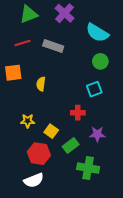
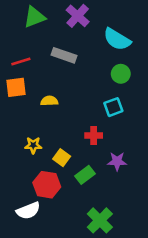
red line: (22, 43) -> (21, 61), moved
yellow semicircle: (41, 84) -> (49, 101), turned 80
green cross: (88, 168) -> (100, 220), moved, turned 35
white semicircle: (34, 180) -> (28, 211), moved

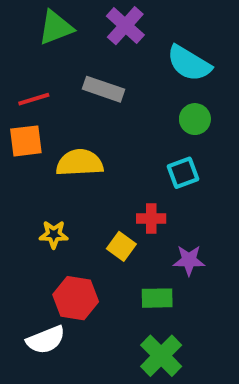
yellow semicircle: (49, 101) -> (80, 163), size x1.6
yellow square: (62, 158) -> (121, 246), moved
green rectangle: (85, 175) -> (157, 298), moved, turned 36

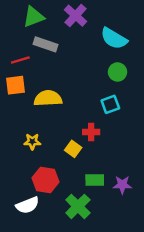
gray rectangle: (103, 89) -> (46, 44), moved
purple star: (189, 260) -> (122, 185), moved
green cross: (161, 356) -> (78, 206), moved

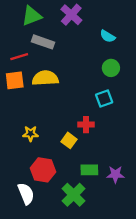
cyan semicircle: (114, 38) -> (108, 36), size x0.6
yellow semicircle: (48, 98) -> (45, 78), moved
white semicircle: (28, 205) -> (26, 194), turned -90

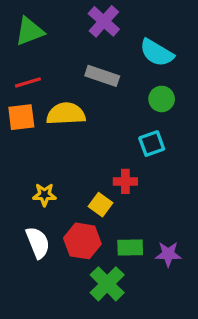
green triangle: (32, 16) -> (30, 31), moved
cyan semicircle: (108, 36) -> (157, 53), size x1.5
gray rectangle: (43, 42) -> (102, 76), moved
red hexagon: (43, 170) -> (82, 241), moved
white semicircle: (26, 194) -> (38, 243), moved

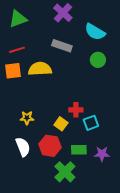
cyan square: (152, 144) -> (91, 123), moved

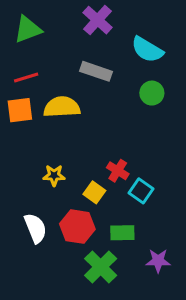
red cross: (76, 110) -> (118, 171), turned 32
yellow star: (27, 118) -> (54, 175), moved
cyan square: (91, 123) -> (141, 191), turned -35
purple star: (102, 154) -> (158, 261), moved

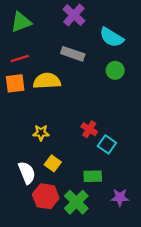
yellow square: (94, 192) -> (53, 163), moved
red hexagon: (77, 227) -> (46, 196), moved

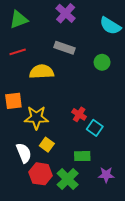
cyan semicircle: (112, 37) -> (110, 26), moved
orange square: (15, 83) -> (13, 101), moved
yellow star: (41, 133) -> (36, 118), size x1.6

